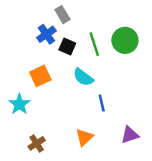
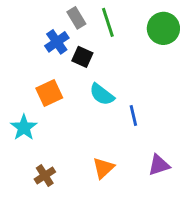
green circle: (125, 40) -> (163, 28), moved
green line: (94, 44) -> (108, 22), moved
blue line: (102, 103) -> (133, 115), moved

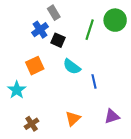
green line: (108, 22) -> (90, 30), moved, turned 36

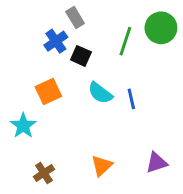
blue line: (94, 81) -> (131, 99), moved

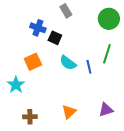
gray rectangle: (75, 17) -> (66, 11), moved
blue cross: (56, 41) -> (38, 28), turned -35
green line: (125, 41) -> (107, 54), moved
brown cross: (44, 173) -> (30, 117), turned 32

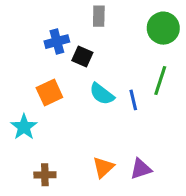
gray rectangle: (66, 11) -> (99, 16), turned 32
blue cross: (38, 28) -> (57, 42), turned -35
purple triangle: (106, 110) -> (141, 169), moved

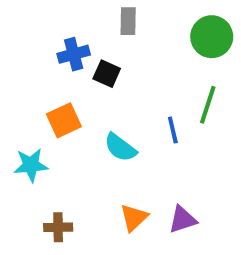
cyan semicircle: (102, 94) -> (120, 148), moved
cyan star: (24, 127) -> (31, 165), turned 30

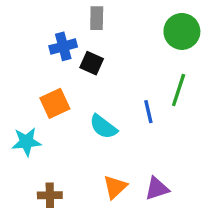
gray rectangle: (128, 21) -> (97, 18), moved

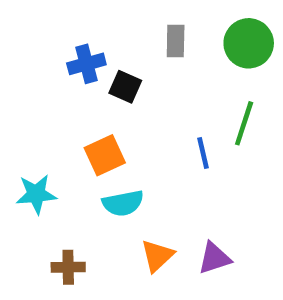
gray rectangle: (97, 18) -> (176, 41), moved
orange square: (55, 103) -> (105, 155), moved
cyan semicircle: (103, 127) -> (123, 203), moved, turned -48

